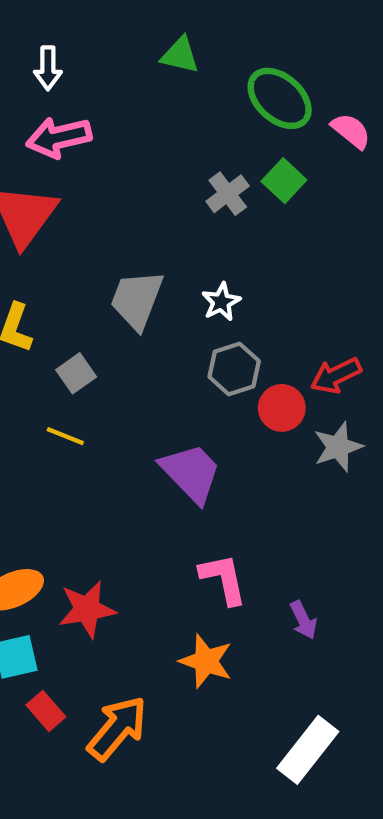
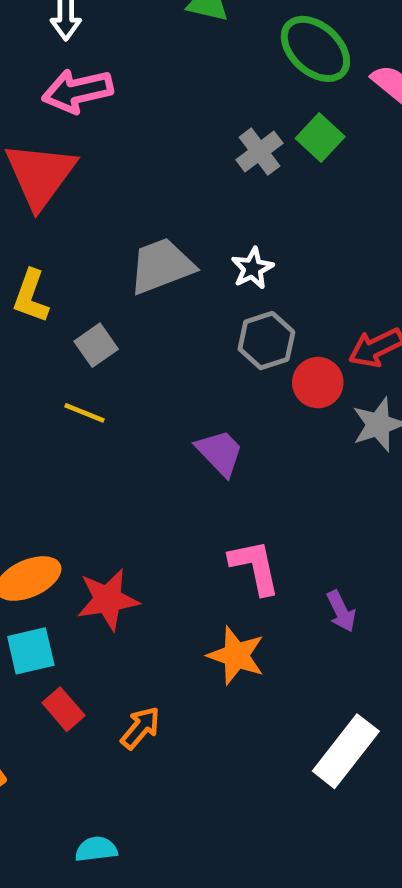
gray trapezoid: (137, 300) -> (161, 266), turned 48
purple trapezoid: (191, 473) -> (220, 453), size x0.7
orange arrow: (117, 728) -> (140, 728), size x0.6

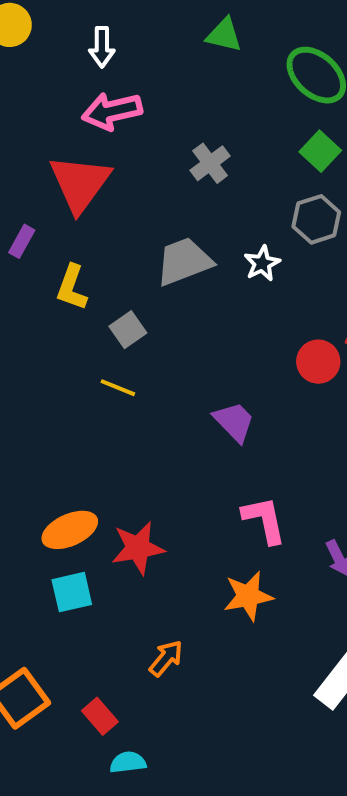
gray cross: (259, 152) -> (210, 163), moved
gray hexagon: (266, 341) -> (316, 219), moved
orange star: (236, 656) -> (248, 596), turned -30
red rectangle: (63, 709) -> (100, 716), moved

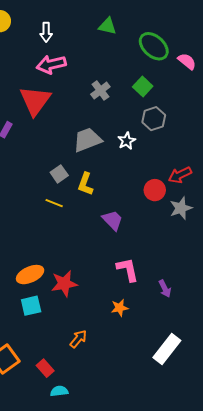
green square: (320, 151) -> (143, 86), moved
yellow L-shape: (72, 287) -> (85, 184), moved
orange star: (248, 596) -> (120, 308), size x0.7

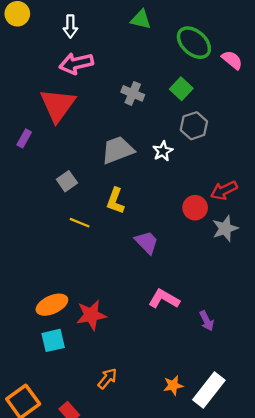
gray cross: (100, 90) -> (133, 93), turned -30
gray square: (59, 174) -> (67, 181), moved
pink L-shape: (128, 269) -> (164, 299), turned -48
orange star: (120, 308) -> (173, 385), moved

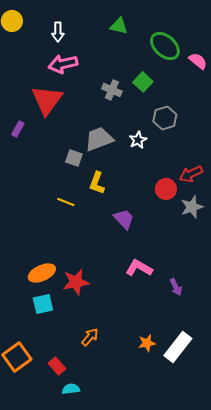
green square: (181, 89) -> (143, 82), moved
gray square: (67, 181) -> (74, 158), moved, turned -36

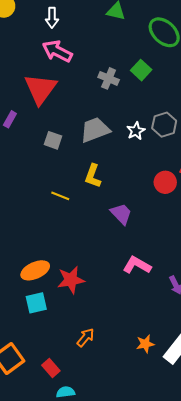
pink arrow: (63, 64) -> (57, 51), turned 40
gray hexagon: (165, 118) -> (164, 125), moved
gray square: (74, 158) -> (53, 140), moved

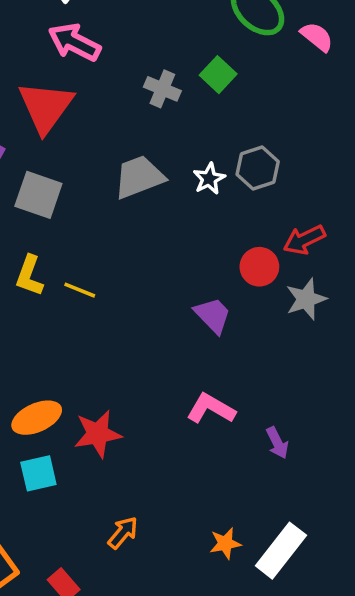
gray square: (53, 140) -> (38, 195), moved, size x1.5
yellow L-shape: (93, 176) -> (29, 276), moved
purple trapezoid: (121, 214) -> (213, 315), moved

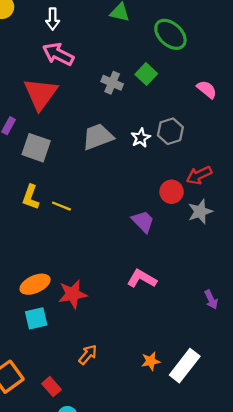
pink semicircle: (317, 37) -> (207, 89), moved
purple arrow: (277, 443) -> (211, 300), moved

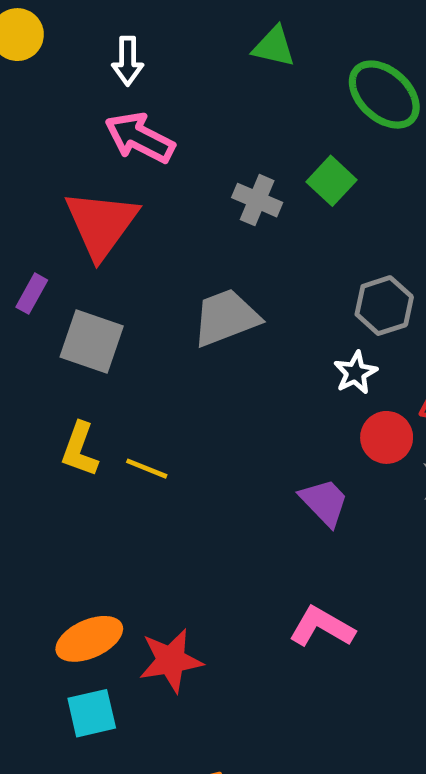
white star: (141, 138) -> (355, 373), moved

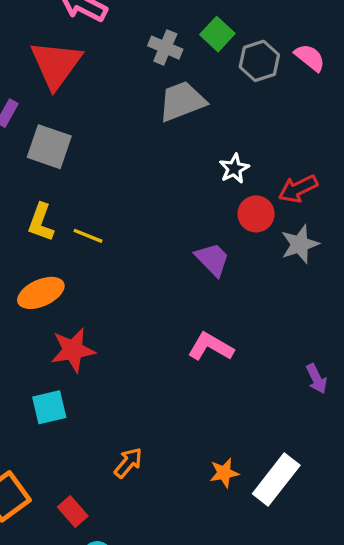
gray hexagon: (384, 306) -> (259, 61), moved
gray trapezoid: (226, 318) -> (182, 101), moved
orange ellipse: (89, 639) -> (41, 293), moved
red star: (171, 660) -> (73, 350), moved

